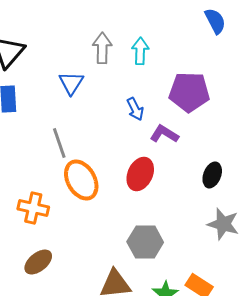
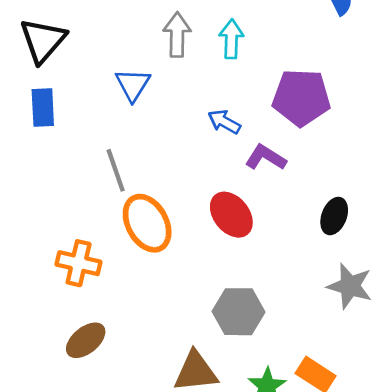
blue arrow: (135, 109) -> (224, 122), turned 145
red ellipse: (140, 174) -> (231, 215), turned -64

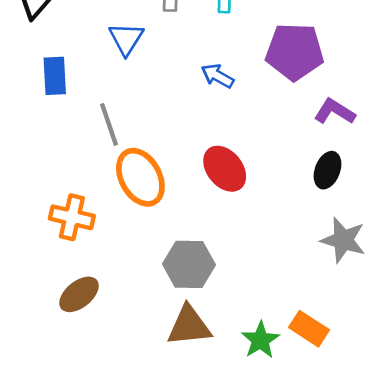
blue rectangle: (43, 108) -> (55, 76), moved
purple L-shape: (266, 157) -> (335, 112), moved
gray hexagon: (238, 312) -> (189, 264), moved

